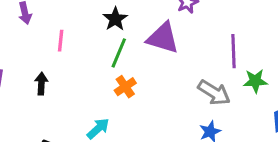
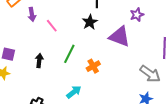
pink line: (61, 41) -> (52, 26), moved, turned -48
green line: (119, 53) -> (69, 54), moved

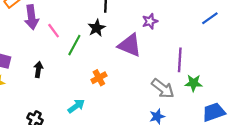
purple arrow: (32, 14) -> (32, 17), size x1.5
green line: (69, 54) -> (74, 45), moved

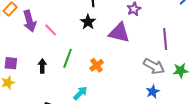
green line: (74, 45) -> (68, 58), moved
green star: (194, 83) -> (181, 71), moved

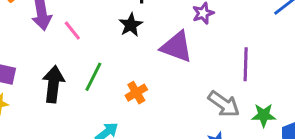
black arrow: (42, 66) -> (53, 84), size x1.6

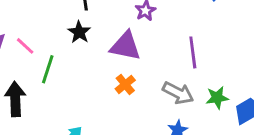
green line: (93, 77) -> (48, 69), moved
orange cross: (136, 93) -> (125, 84), moved

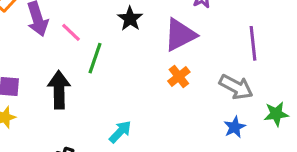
purple triangle: (126, 46) -> (180, 35), turned -40
green star: (217, 98) -> (276, 114), moved

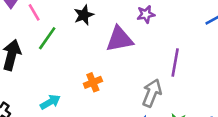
orange cross: (179, 77) -> (93, 82), moved
gray arrow: (236, 87) -> (152, 93), turned -112

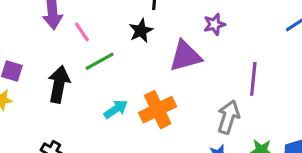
green line: (47, 38) -> (100, 61), turned 30
orange cross: (93, 82) -> (158, 110), size x1.6
cyan arrow: (50, 102) -> (116, 109), moved

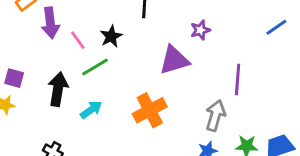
black star: (141, 31) -> (111, 36), moved
cyan arrow: (116, 109) -> (91, 110), moved

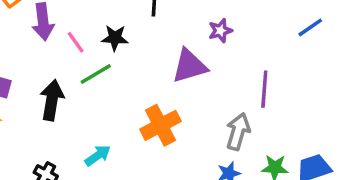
black star: (111, 36) -> (115, 38), turned 30
cyan arrow: (91, 110) -> (98, 155), moved

